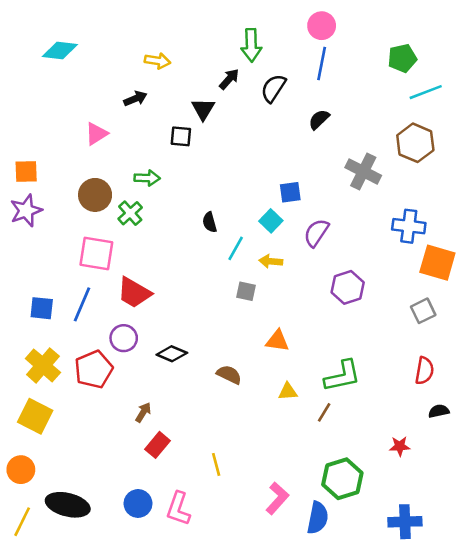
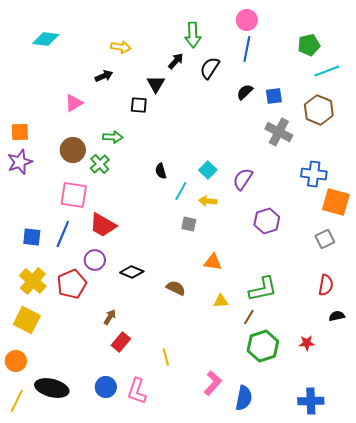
blue square: (290, 192) -> (274, 96), moved
green hexagon: (342, 479) -> (263, 346), moved

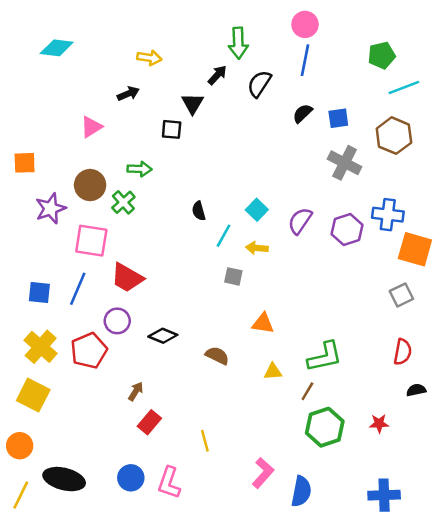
purple star: (20, 162) -> (51, 208), moved
purple hexagon: (267, 221) -> (347, 229), moved

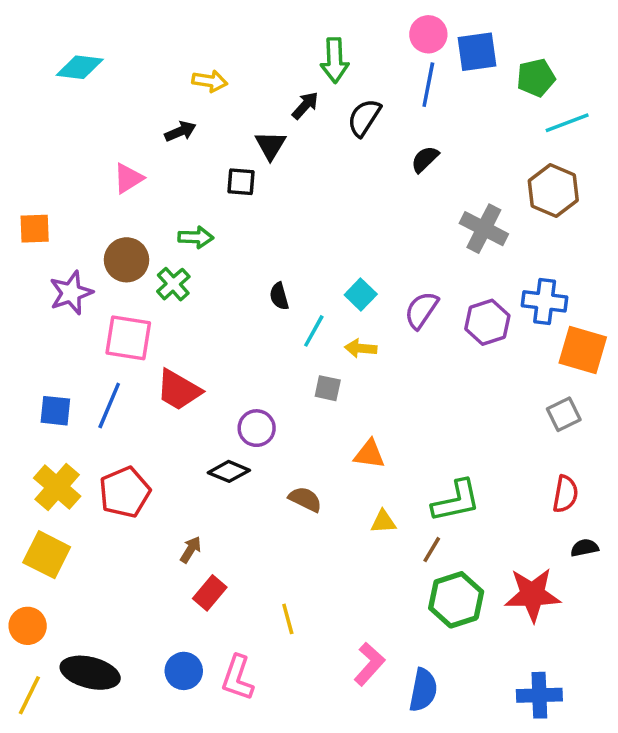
blue square: (338, 118) -> (477, 52), moved, size x1.4
purple circle: (117, 321) -> (257, 428), moved
red star: (379, 423) -> (532, 595), size x2.0

